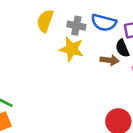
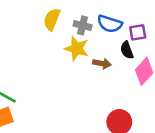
brown arrow: (110, 60) -> (102, 63), moved

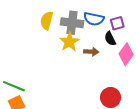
gray cross: (83, 25) -> (72, 23), size x1.5
yellow star: (77, 48) -> (69, 42), turned 30

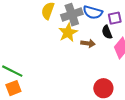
gray cross: (72, 23) -> (72, 15), turned -30

